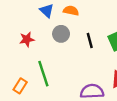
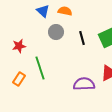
red star: (27, 39) -> (19, 46), moved

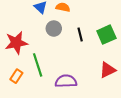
red star: (19, 46) -> (16, 43), size x1.6
purple semicircle: (84, 84) -> (66, 81), moved

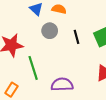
orange rectangle: (16, 76) -> (11, 90), moved

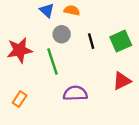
green line: (33, 68) -> (53, 62), moved

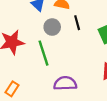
black line: (91, 41) -> (77, 23), moved

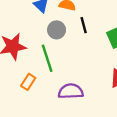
orange rectangle: (12, 89) -> (28, 82), moved

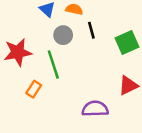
purple semicircle: (71, 91) -> (95, 109), moved

